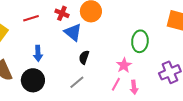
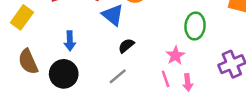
black semicircle: (84, 57) -> (126, 46), turned 32
pink line: (116, 84) -> (166, 79), turned -48

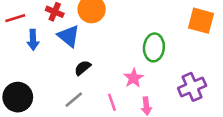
blue arrow: (70, 41) -> (33, 40), moved
pink line: (166, 79) -> (112, 102), moved

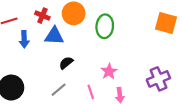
blue triangle: (69, 36) -> (54, 36), turned -36
green ellipse: (154, 47) -> (105, 26), moved

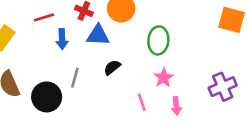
green ellipse: (105, 26) -> (158, 40), moved
gray line: (59, 90) -> (75, 78), moved, turned -35

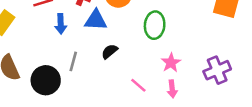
pink star: (164, 78) -> (171, 63), moved
pink line: (142, 102) -> (138, 85), turned -30

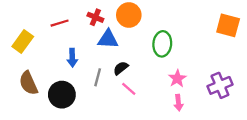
blue arrow: (61, 24) -> (72, 58), moved
gray line: (73, 61) -> (98, 77), moved
pink line: (138, 85) -> (129, 89), moved

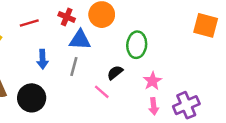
black semicircle: (121, 68) -> (115, 73), moved
gray line: (98, 77) -> (74, 66), moved
purple cross: (220, 85) -> (186, 105), moved

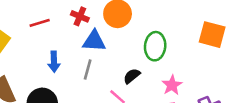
orange square: (206, 25) -> (212, 35), moved

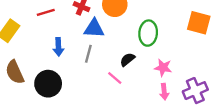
pink star: (172, 85) -> (163, 68), turned -30

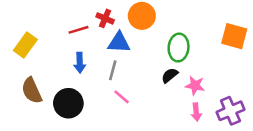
red line: (46, 12) -> (78, 30), moved
black semicircle: (127, 60) -> (170, 75), moved
pink line: (115, 78) -> (122, 97), moved

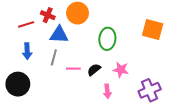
black semicircle: (170, 75) -> (94, 70), moved
pink line: (122, 97) -> (73, 69), moved, turned -40
pink arrow: (196, 112) -> (107, 91), moved

